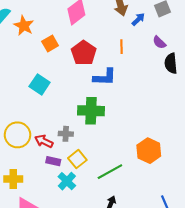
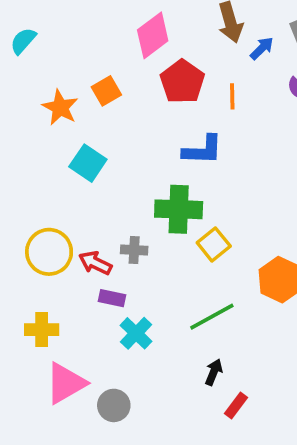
orange star: (24, 26) -> (60, 108), moved
red pentagon: (84, 53) -> (182, 82), moved
yellow square: (77, 159) -> (214, 244), moved

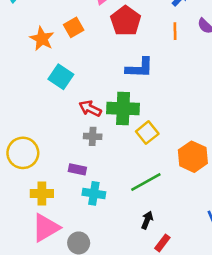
orange line: (232, 96) -> (175, 31), moved
yellow circle: (49, 252) -> (23, 153), moved
red arrow: (95, 263) -> (90, 108), moved
yellow cross: (42, 330) -> (42, 193), moved
cyan cross: (136, 333) -> (94, 193), turned -35

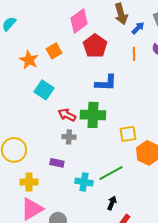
yellow square: (147, 133) -> (128, 134), moved, turned 30
cyan cross: (94, 193) -> (84, 182), moved

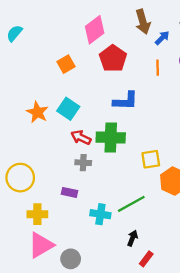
orange star: (29, 60) -> (37, 112), moved
cyan square: (44, 90) -> (68, 109), moved

